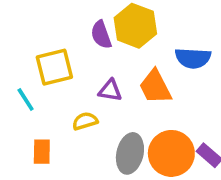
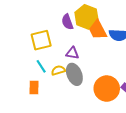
orange trapezoid: (155, 87) -> (98, 30), moved
cyan line: (26, 99) -> (41, 66), moved
gray ellipse: (130, 153) -> (74, 74), moved, turned -35

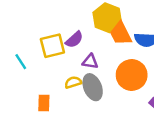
purple semicircle: (67, 22) -> (74, 40), moved, turned -112
cyan line: (41, 66) -> (21, 62), moved
orange circle: (107, 89) -> (132, 75), moved

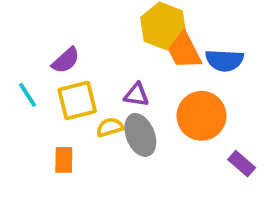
purple semicircle: (74, 40) -> (66, 60), moved
yellow square: (52, 46) -> (77, 101), moved

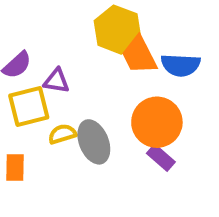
purple triangle: (136, 95) -> (56, 81), moved
purple rectangle: (242, 164) -> (161, 158), moved

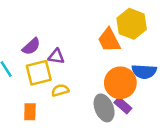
yellow hexagon: (117, 30) -> (132, 24), moved
blue semicircle: (181, 65) -> (144, 72), moved
gray ellipse: (94, 142) -> (104, 108), moved

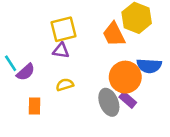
purple semicircle: (31, 46) -> (26, 72), moved
yellow square: (39, 73) -> (64, 29), moved

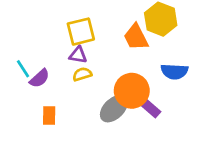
orange circle: (125, 77) -> (132, 91), moved
yellow semicircle: (65, 85) -> (82, 74), moved
gray ellipse: (109, 102) -> (114, 109), moved, turned 68

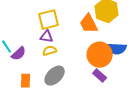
orange circle: (132, 91) -> (100, 55), moved
gray ellipse: (114, 109) -> (55, 76), moved

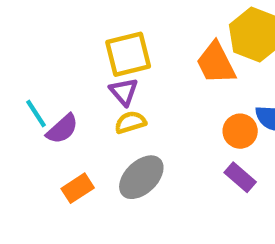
purple triangle: (47, 37) -> (124, 92), turned 40
orange circle: (100, 55) -> (240, 131), size x0.6
orange rectangle: (26, 81) -> (78, 188), turned 56

